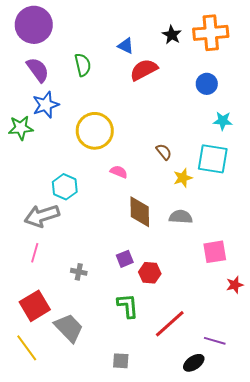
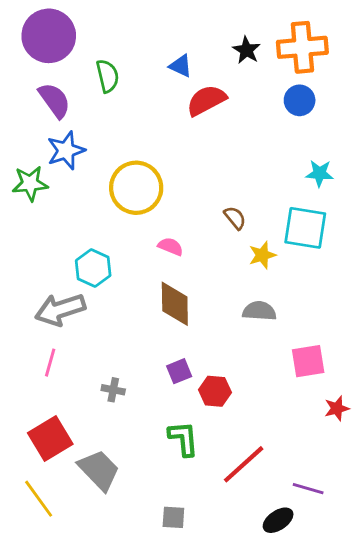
green semicircle: (83, 65) -> (107, 76), moved
blue circle: (207, 84) -> (300, 100), moved
brown diamond: (140, 212) -> (175, 304), moved

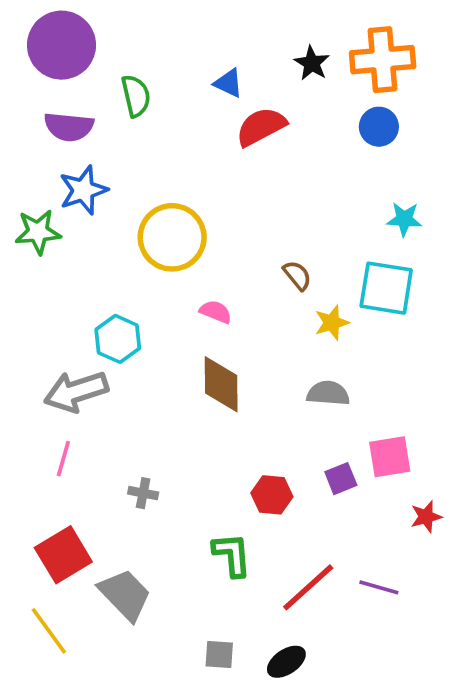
purple semicircle: (54, 100) -> (69, 127), turned 132
purple square: (179, 371) -> (341, 479), moved
purple line: (308, 489) -> (379, 587), moved
black ellipse: (278, 520) -> (286, 662), moved

